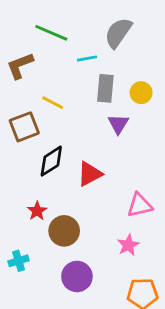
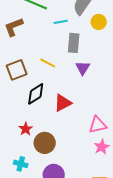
yellow circle: (141, 93) -> (99, 22), moved
yellow line: (53, 103) -> (48, 63), moved
pink star: (128, 245) -> (102, 147), moved
cyan cross: (19, 261) -> (21, 164), moved, turned 32

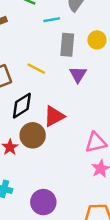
yellow circle: (99, 22) -> (97, 40), moved
brown circle: (45, 143) -> (33, 135), moved

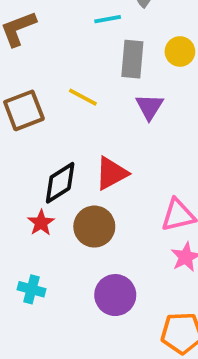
black diamond: (22, 106) -> (60, 183), moved
brown circle: (33, 135) -> (94, 227), moved
purple circle: (43, 202) -> (115, 295), moved

